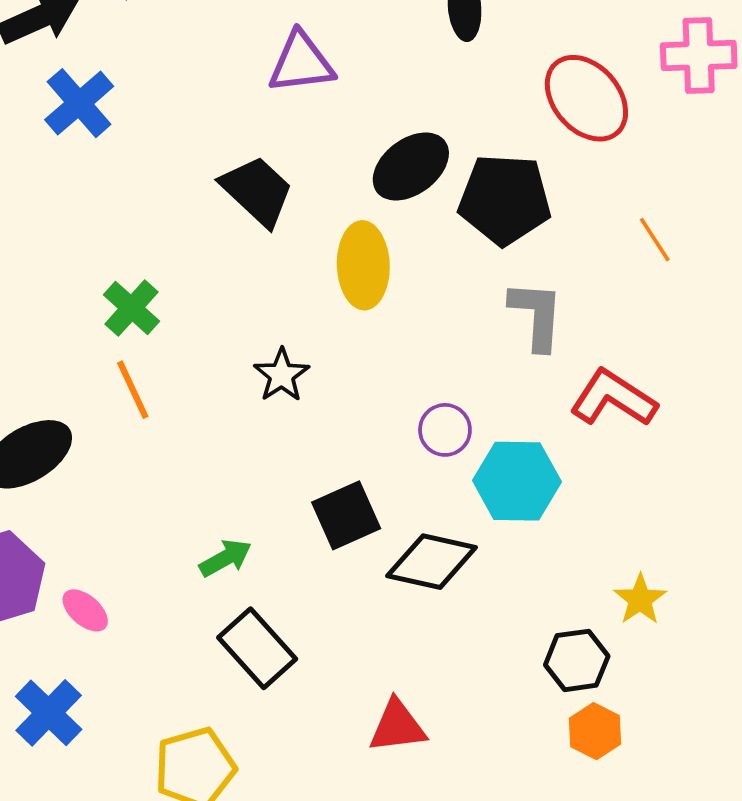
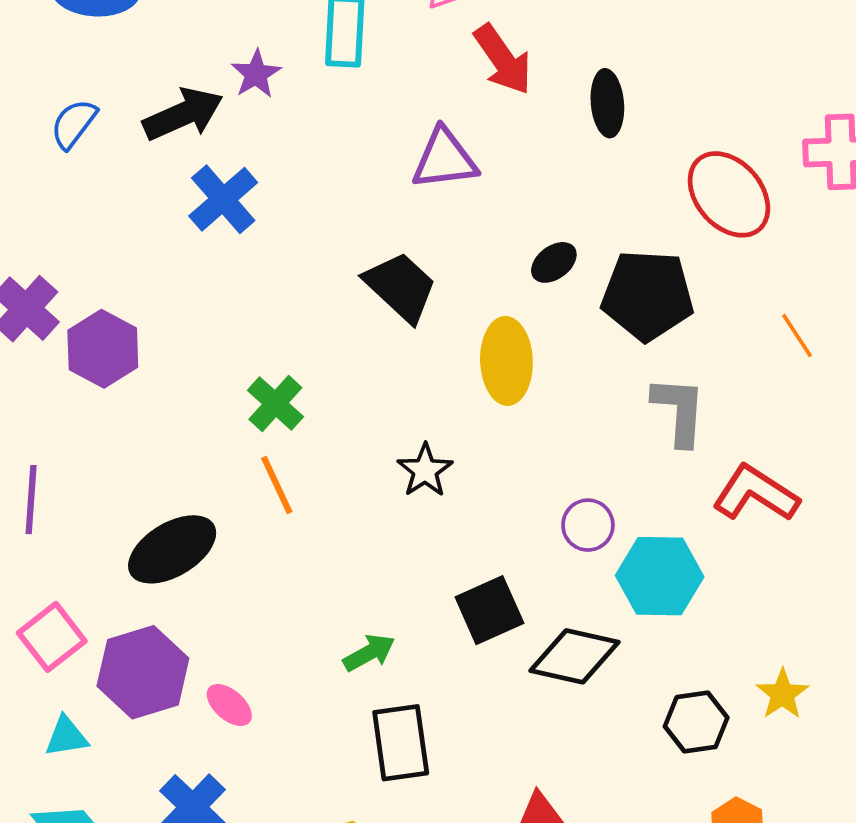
black ellipse: (411, 166) -> (554, 262), size x0.6
black rectangle: (257, 648) -> (401, 743), turned 34
black hexagon: (577, 660) -> (696, 722), moved

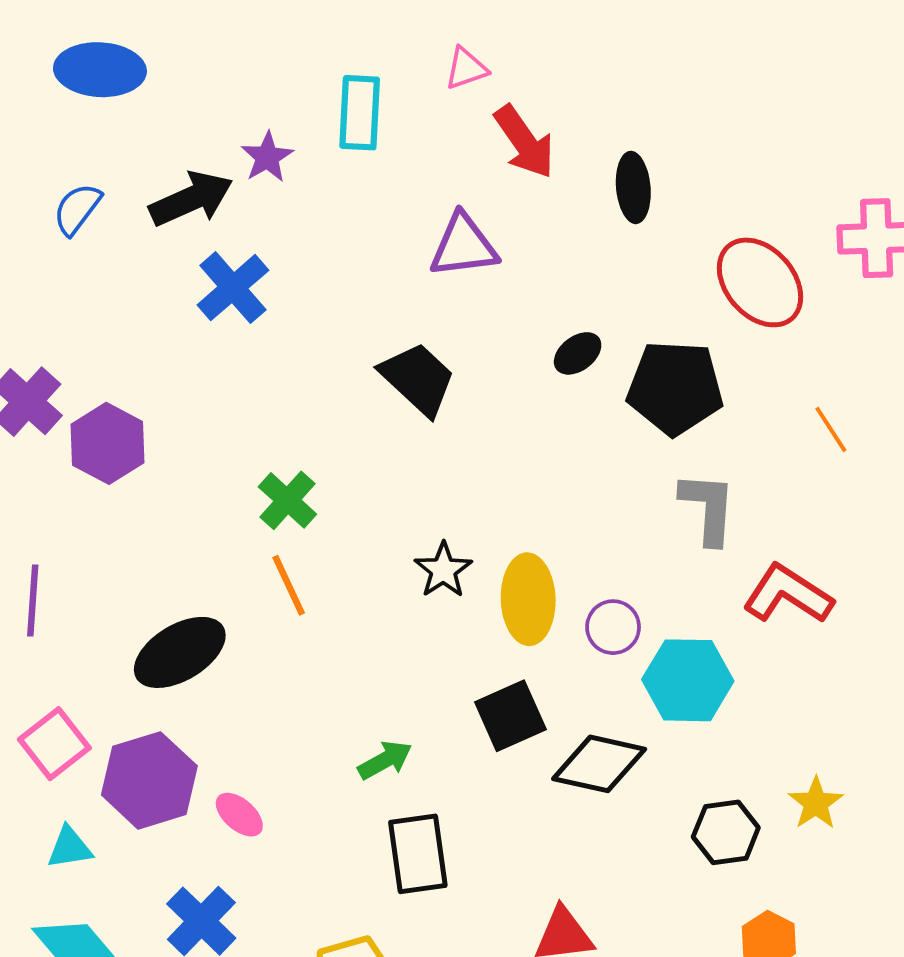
yellow ellipse: (506, 361) -> (528, 599), moved

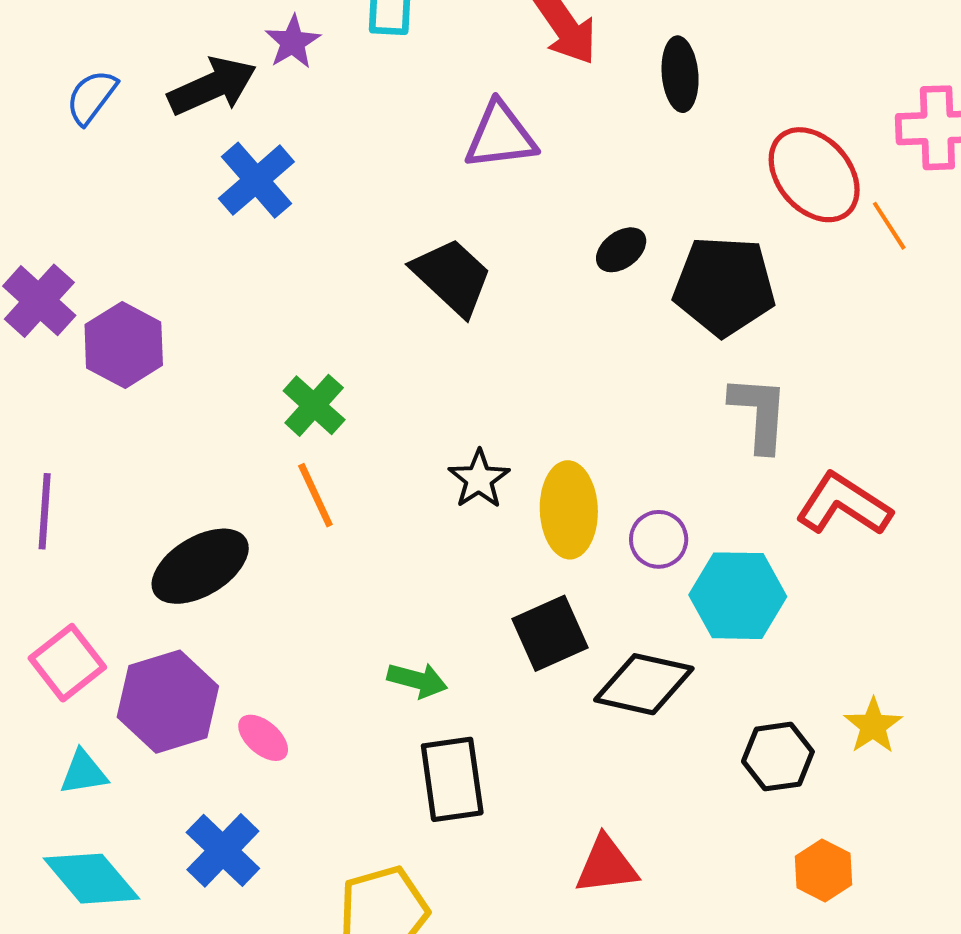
orange line: (831, 429) -> (889, 226), moved
green arrow: (385, 760) -> (417, 680), turned 44

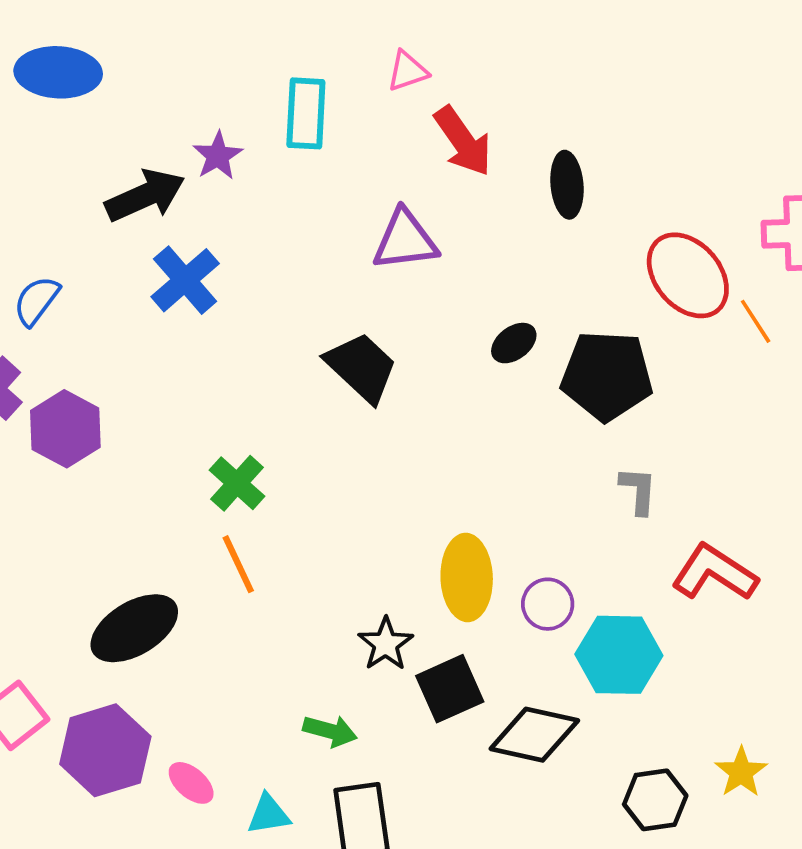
blue semicircle: (92, 97) -> (36, 301), moved
gray L-shape: (759, 413) -> (638, 490), size x0.7
black star: (479, 479) -> (386, 644), moved
cyan triangle: (83, 773) -> (268, 814), moved

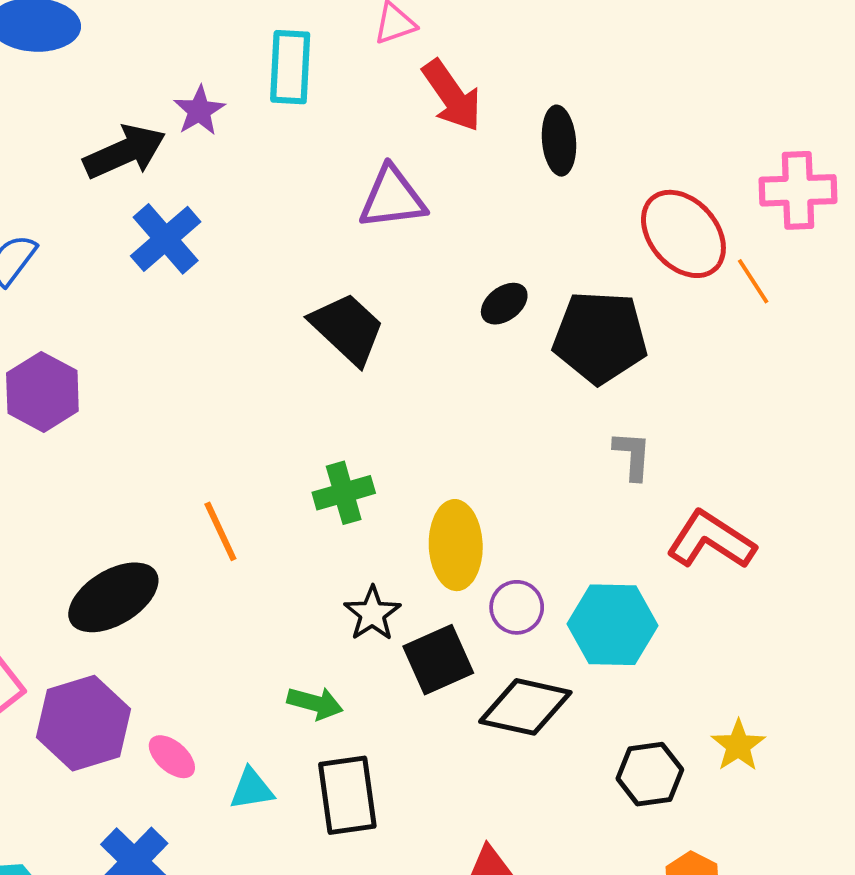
green cross: (237, 483) -> (344, 493), moved, turned 32
purple circle: (548, 604) -> (517, 607), moved

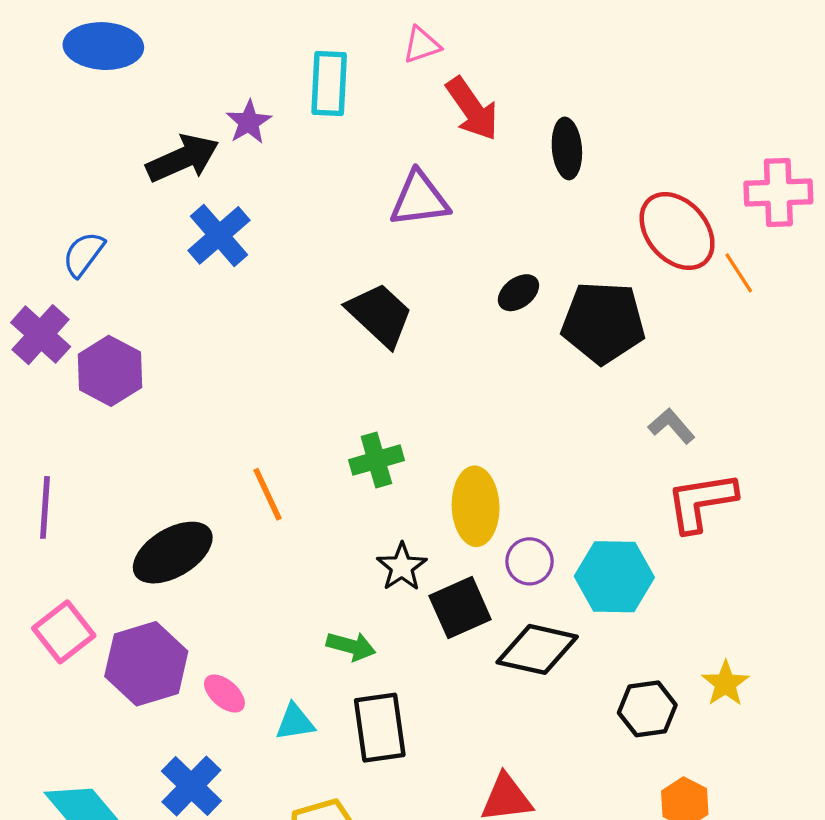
gray L-shape: (632, 455) -> (672, 426), moved, turned -45
red L-shape: (711, 540) -> (701, 502), turned -42

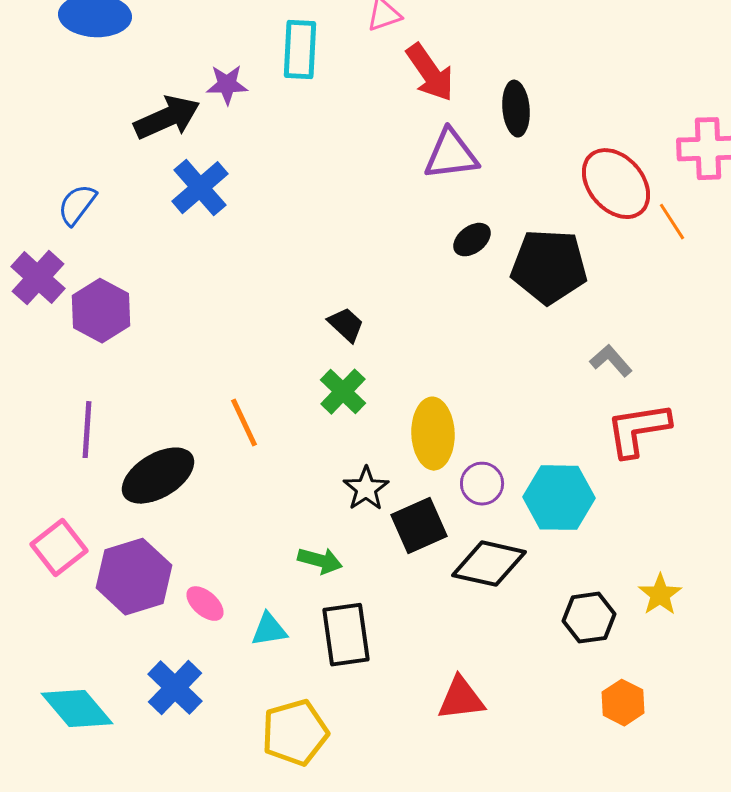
purple star: (249, 122) -> (227, 85), turned 30
purple triangle: (419, 199) -> (451, 155), moved
black trapezoid: (380, 315) -> (346, 325), moved, size x0.6
green cross: (376, 460) -> (343, 392), turned -30
purple line: (45, 507) -> (87, 430), moved

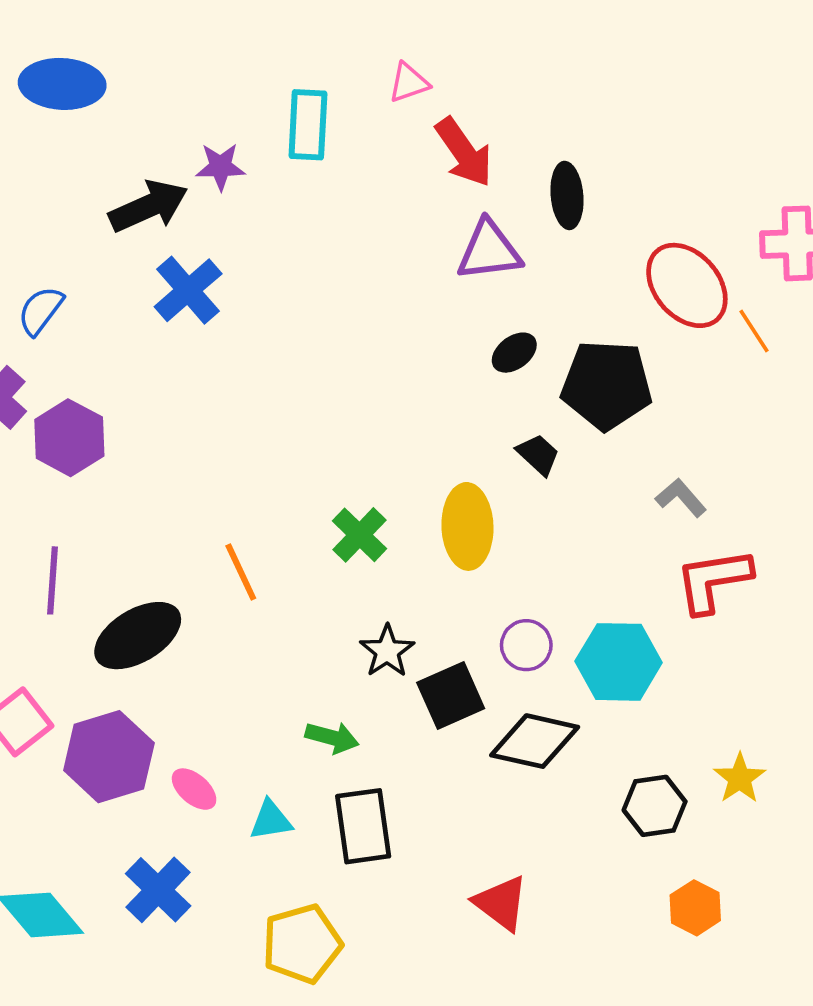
black trapezoid: (346, 325) -> (538, 454), moved
yellow ellipse: (433, 434) -> (467, 526), moved
red triangle: (461, 699) -> (501, 903), turned 44

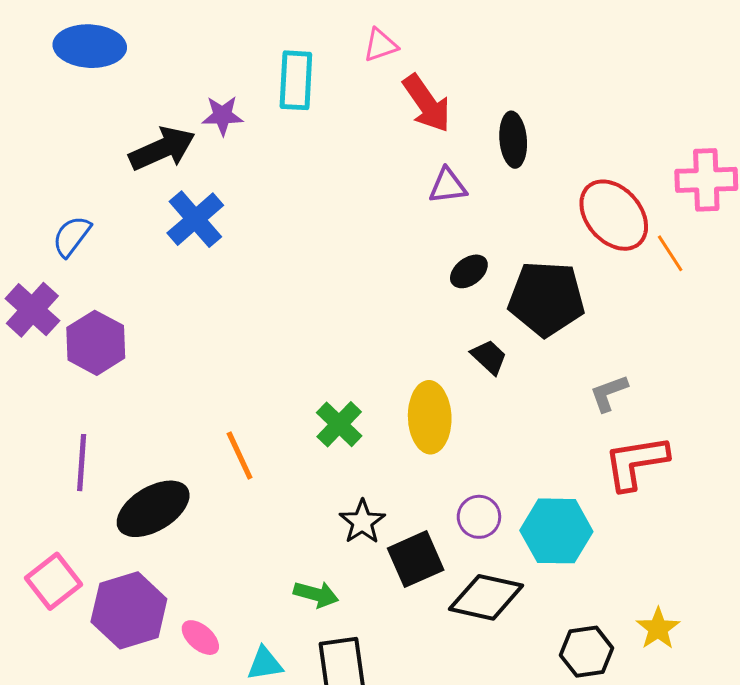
purple triangle: (489, 251) -> (448, 186), size x0.7
gray L-shape: (681, 498) -> (609, 393), turned -69

